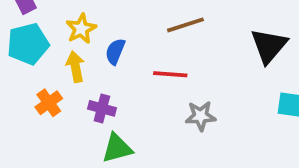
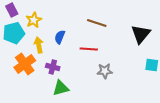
brown line: (185, 25) -> (97, 23), turned 36
yellow star: (81, 29) -> (34, 20), moved
orange cross: (49, 103) -> (25, 64), size x1.5

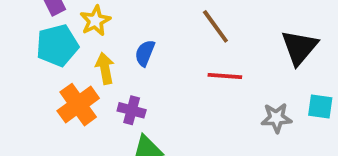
brown line: (97, 23) -> (215, 26), turned 36
red line: (89, 49) -> (225, 76), moved
gray star: (105, 71) -> (276, 118), moved

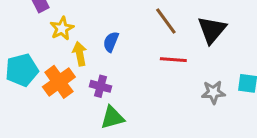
yellow star: (95, 21) -> (62, 28), moved
cyan pentagon: (57, 45) -> (22, 70), moved
black triangle: (299, 47) -> (212, 30), moved

